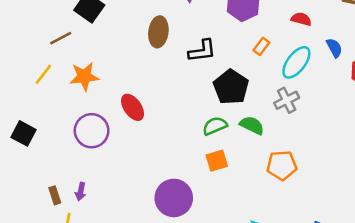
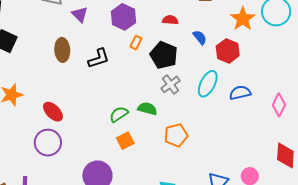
orange rectangle: (261, 46) -> (136, 43), moved
cyan ellipse: (296, 62) -> (208, 84), moved
black pentagon: (231, 87) -> (164, 55), moved
purple circle: (92, 131) -> (48, 143), moved

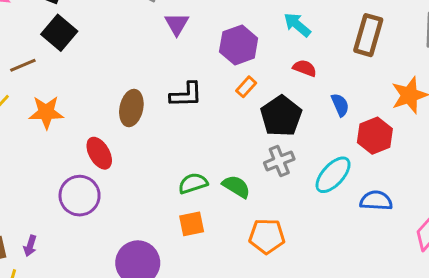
brown ellipse: (62, 50) -> (131, 108), moved

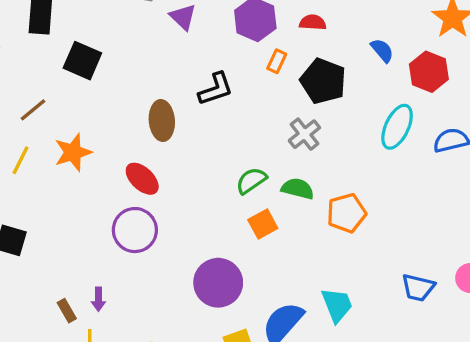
black square: (59, 33) -> (82, 61), moved
red semicircle: (305, 68) -> (313, 22), moved
gray cross: (279, 161) -> (304, 134), moved
green semicircle: (236, 187) -> (298, 189), moved

